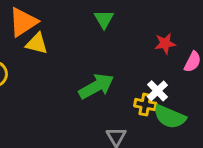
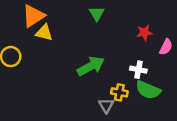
white cross: (157, 91) -> (138, 70), turned -35
yellow cross: (145, 105) -> (119, 92), moved

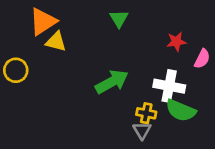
white cross: (138, 70) -> (169, 86), size x1.5
gray triangle: (106, 105) -> (142, 130), moved

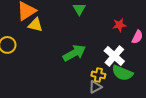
white cross: (169, 86) -> (114, 56), turned 30
gray triangle: (142, 130) -> (95, 87), turned 32

